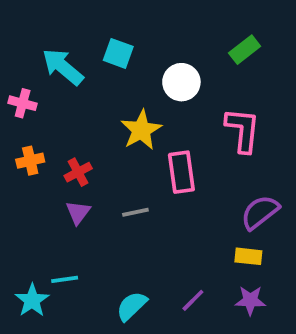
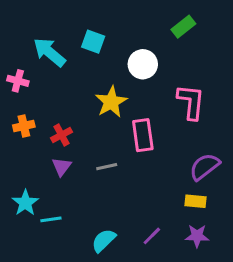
green rectangle: (245, 50) -> (183, 27), moved
cyan star: (32, 300) -> (25, 203), moved

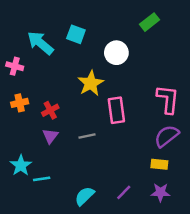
pink L-shape: (191, 102) -> (168, 99), moved

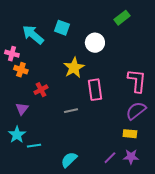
orange cross: (20, 103) -> (21, 70), moved, turned 32
purple triangle: (50, 136) -> (22, 109), moved
purple line: (124, 192) -> (110, 158), moved

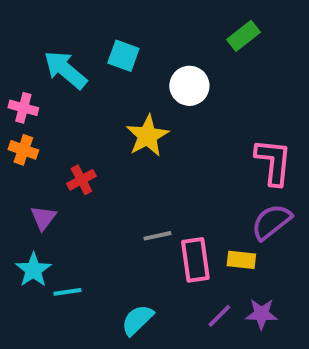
orange cross: (21, 70) -> (23, 150), moved
pink rectangle: (95, 90) -> (195, 260), moved
gray line: (71, 111) -> (157, 236), moved
yellow rectangle: (130, 134) -> (241, 260), moved

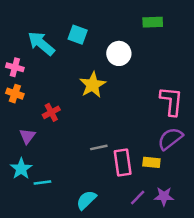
green rectangle: (243, 36) -> (153, 22), turned 36

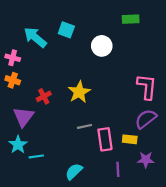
yellow star: (93, 85) -> (79, 92), moved
purple triangle: (27, 136) -> (23, 117), size x1.5
purple star: (164, 196) -> (146, 160), moved
purple line: (138, 198) -> (118, 169), turned -48

